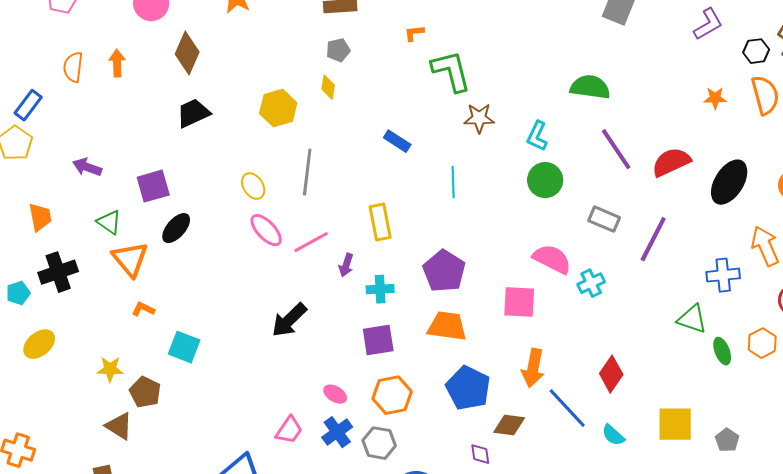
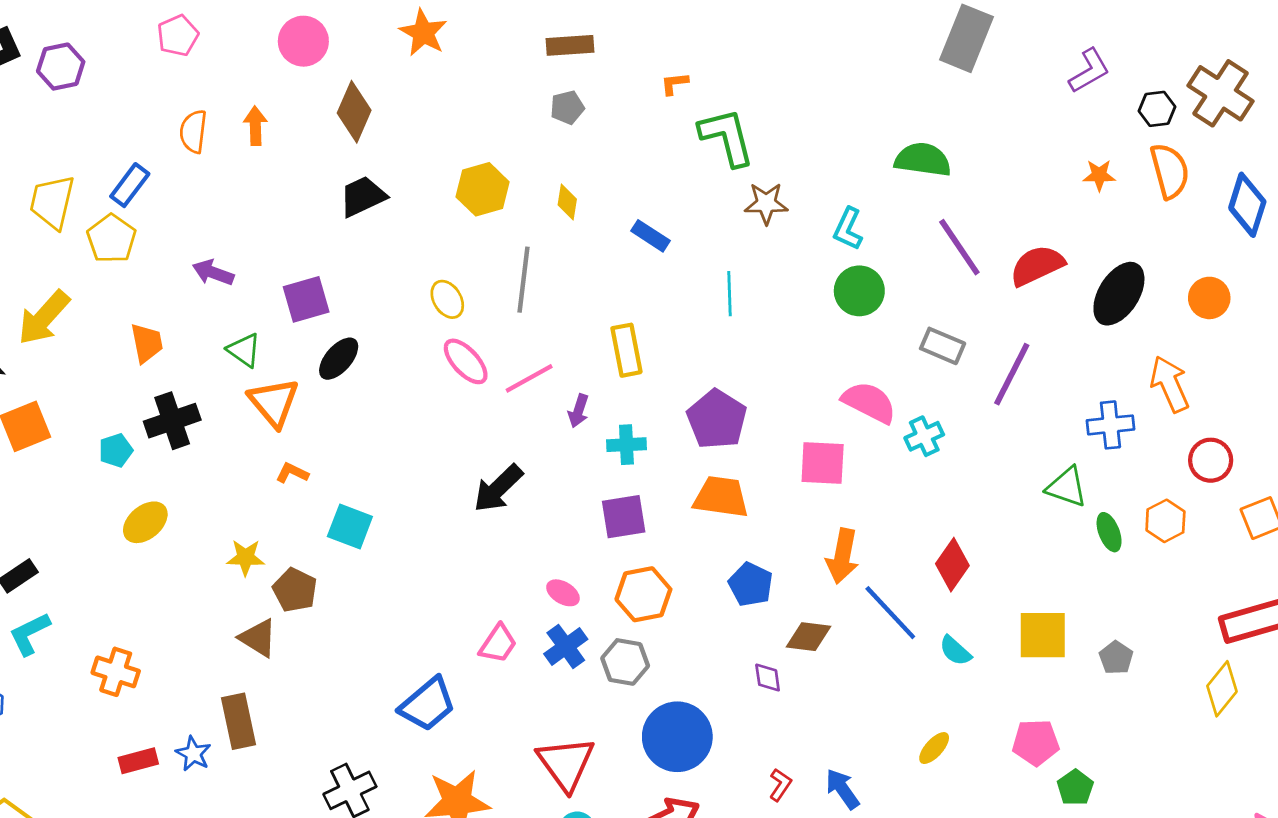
yellow diamond: (328, 87) -> (567, 202), moved
blue pentagon: (468, 388) -> (751, 584), size x0.7

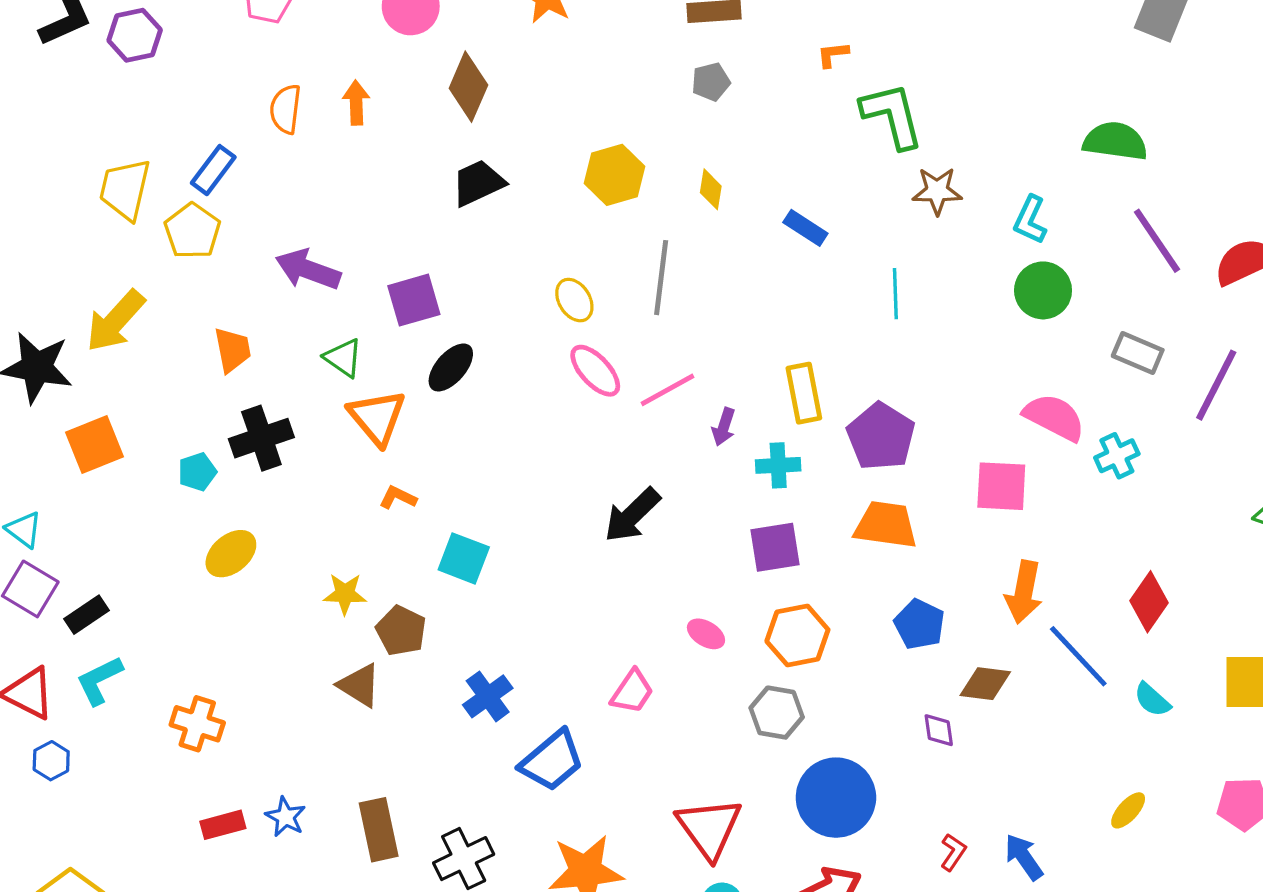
purple arrow: (213, 273) -> (308, 270), size x1.4
yellow rectangle: (626, 350) -> (804, 393), moved
blue cross: (566, 646) -> (488, 696), moved
brown rectangle: (238, 721) -> (379, 830), moved

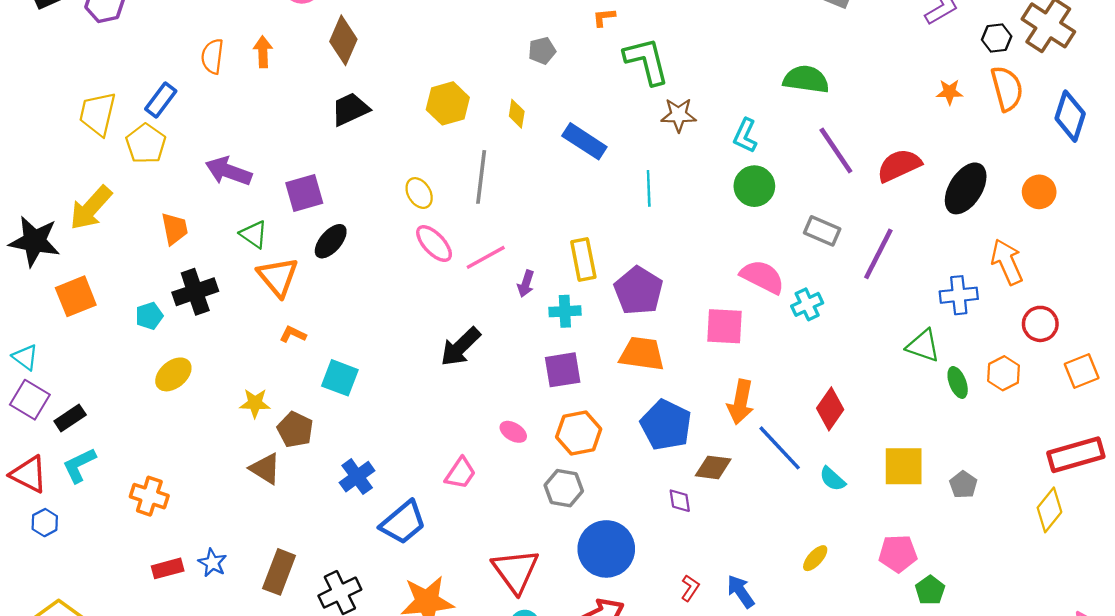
gray pentagon: (711, 82) -> (542, 51), moved
blue rectangle: (805, 228) -> (584, 141), size x1.4
blue pentagon: (919, 624) -> (666, 425), size x1.4
brown rectangle: (379, 830) -> (279, 572), turned 33

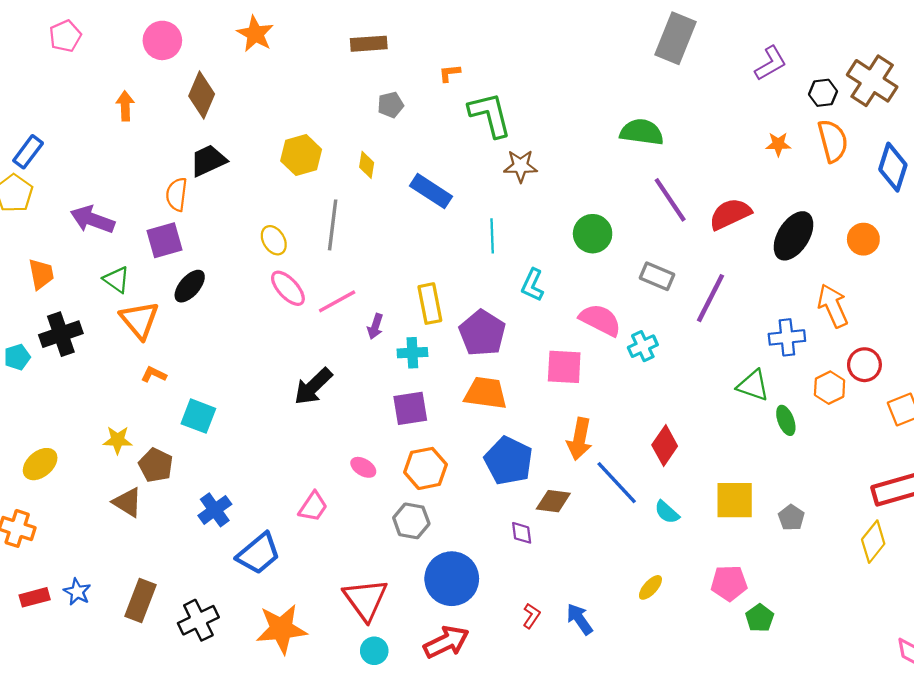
orange semicircle: (212, 56) -> (177, 194), moved
cyan L-shape: (745, 136) -> (533, 285), moved
orange hexagon: (1004, 373) -> (830, 388), moved
yellow ellipse: (173, 374) -> (40, 464), moved

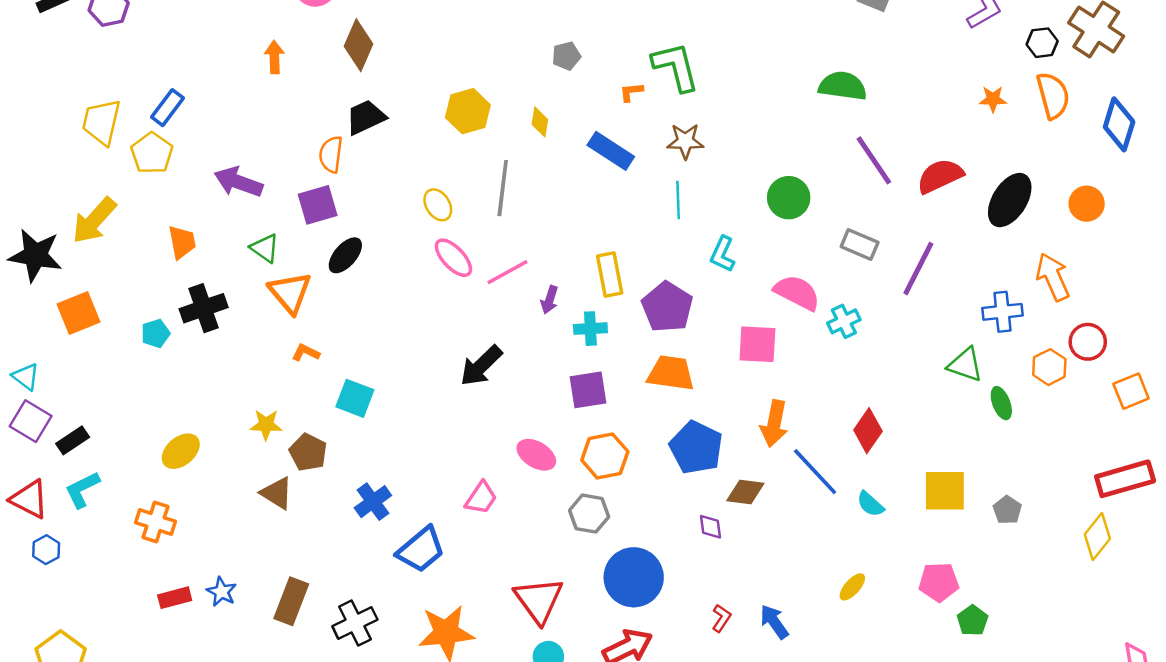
orange L-shape: (450, 73) -> (631, 92), moved
brown star: (521, 166) -> (685, 141), moved
pink ellipse: (363, 467) -> (536, 455), size x1.4

